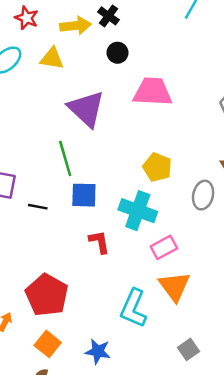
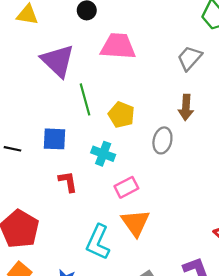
green line: (65, 158) -> (85, 99), moved
cyan cross: (138, 211) -> (103, 154), size x0.7

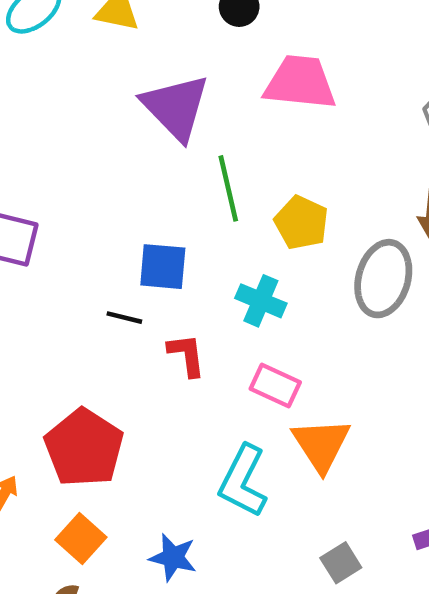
gray ellipse: (162, 140) -> (383, 279), size x1.4
black line: (13, 149) -> (124, 318), moved
pink rectangle: (126, 187) -> (275, 385), moved, turned 50

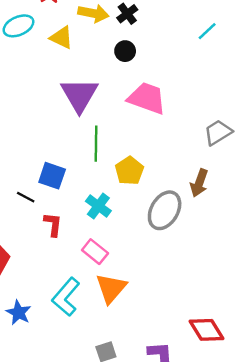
blue star: (173, 557) -> (19, 313), moved

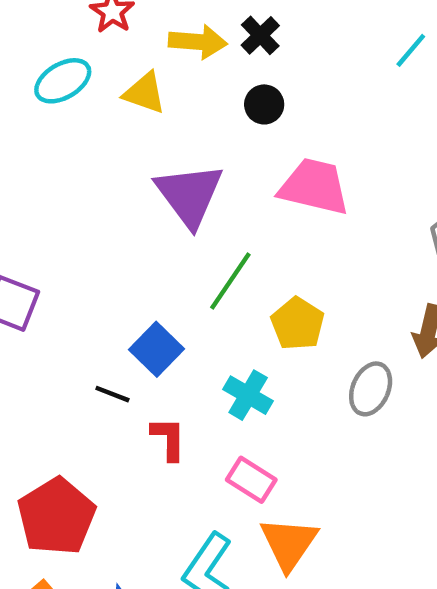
green line: (96, 144) -> (230, 281), turned 40
blue square: (52, 176) -> (156, 349), turned 32
gray ellipse: (165, 210) -> (371, 389), size x0.7

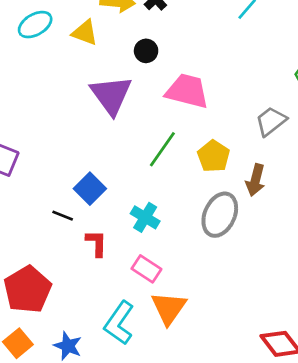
black circle: (264, 104) -> (146, 51), moved
green line: (230, 281) -> (162, 149), moved
yellow pentagon: (298, 324) -> (213, 156), moved
gray ellipse: (371, 389) -> (220, 215), size x1.4

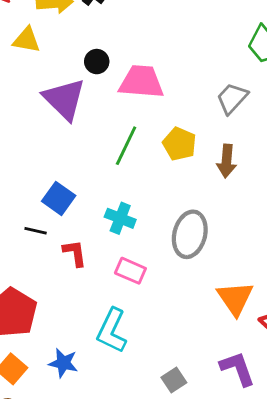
black circle: (146, 51) -> (97, 62), moved
gray ellipse: (220, 215) -> (190, 234), moved
orange triangle: (169, 308) -> (235, 298), moved

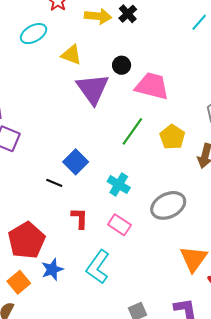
yellow triangle: (27, 40) -> (71, 55), moved
gray ellipse: (190, 234) -> (168, 205), turned 40
red L-shape: (75, 253) -> (80, 218), moved
blue star: (63, 363) -> (52, 269), moved, turned 30

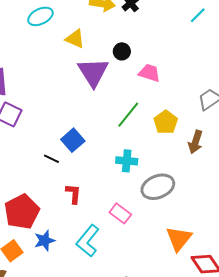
pink trapezoid: (152, 86) -> (149, 73), size x0.7
cyan cross: (119, 185) -> (127, 161), moved, turned -30
pink rectangle: (119, 225) -> (120, 213), moved

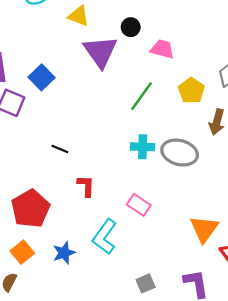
yellow pentagon: (166, 122) -> (191, 91), moved
blue square: (73, 140) -> (41, 77), moved
gray ellipse: (158, 187) -> (180, 153), moved, turned 40
blue star: (45, 241) -> (64, 253), moved

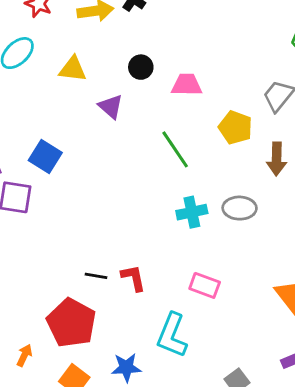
purple triangle: (100, 52) -> (111, 107), size x0.6
green line: (141, 96) -> (175, 149), turned -56
black line: (60, 149) -> (96, 276), moved
gray ellipse: (180, 153) -> (240, 208), size x0.7
blue star: (64, 253) -> (126, 367), turned 30

